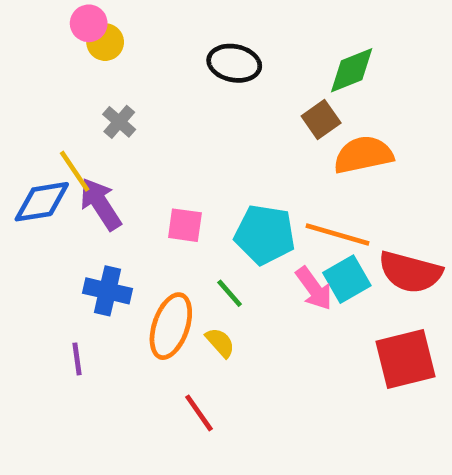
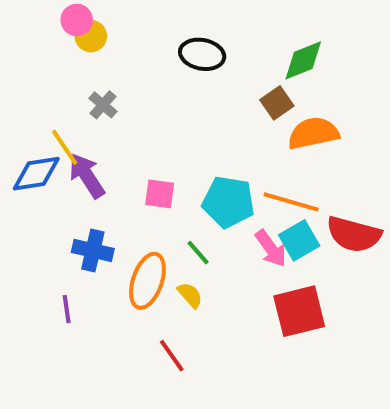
red square: (406, 359) -> (299, 311), moved

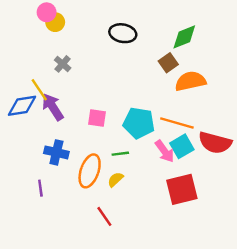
green line: (198, 253) -> (120, 154), turned -56
yellow semicircle: (190, 295) -> (115, 180), turned -91

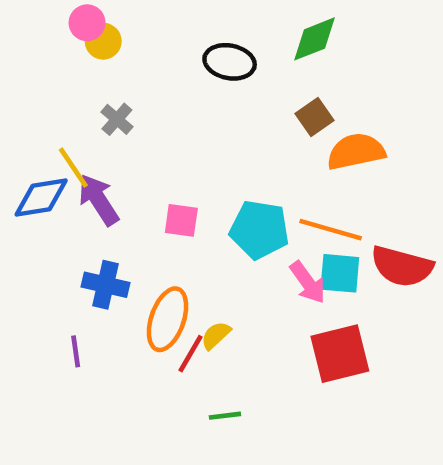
green diamond: (184, 37) -> (315, 39), moved
cyan square: (182, 146) -> (340, 273), turned 35
green line: (120, 154) -> (225, 416), moved
red line: (104, 216) -> (190, 354), moved, turned 65

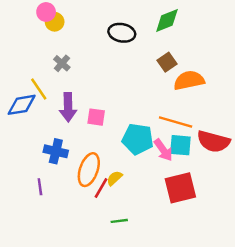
purple arrow: (99, 200) -> (68, 107), moved, turned -148
cyan pentagon: (259, 230) -> (138, 139), moved

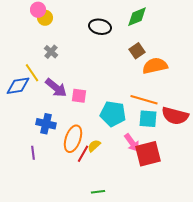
purple arrow: (68, 107) -> (56, 88), turned -50
pink arrow: (163, 150) -> (132, 143), moved
green line: (119, 221) -> (98, 192), moved

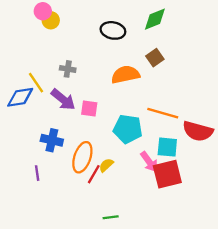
gray cross: (51, 52) -> (68, 69), moved, turned -32
orange semicircle: (155, 66) -> (125, 75), moved
cyan square: (148, 119) -> (167, 147), moved

